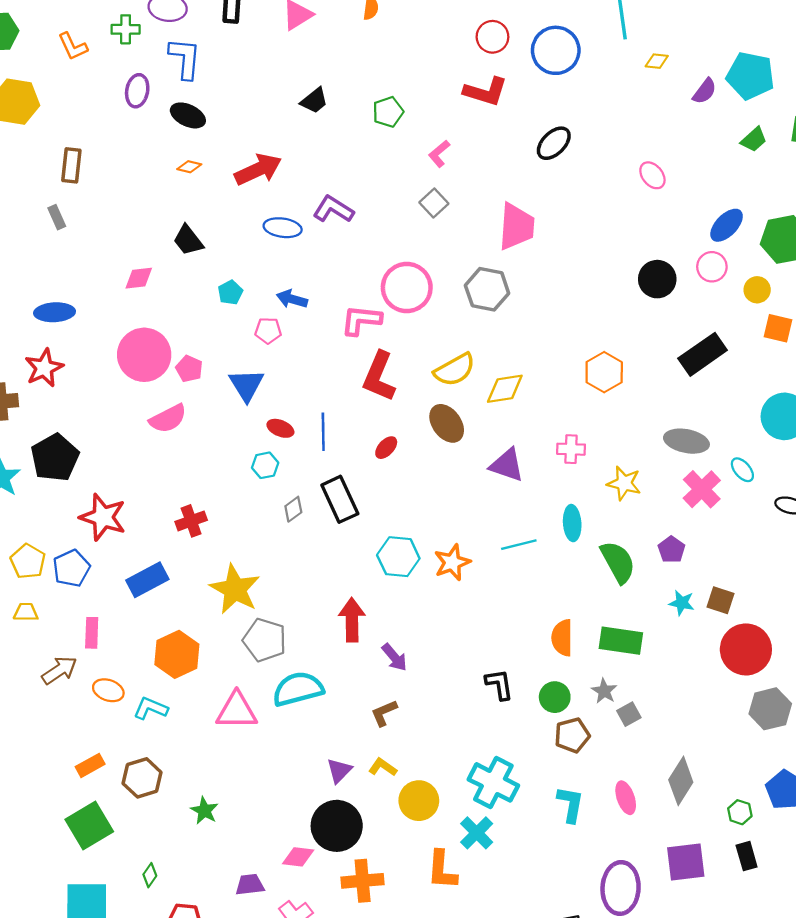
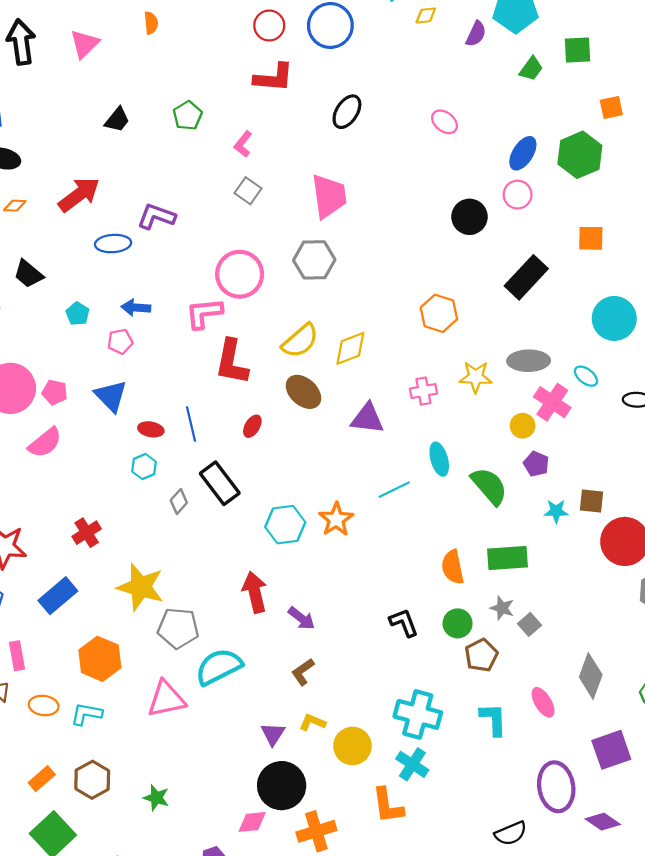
yellow circle: (757, 290) -> (523, 426), moved
yellow star: (624, 483) -> (476, 377), moved

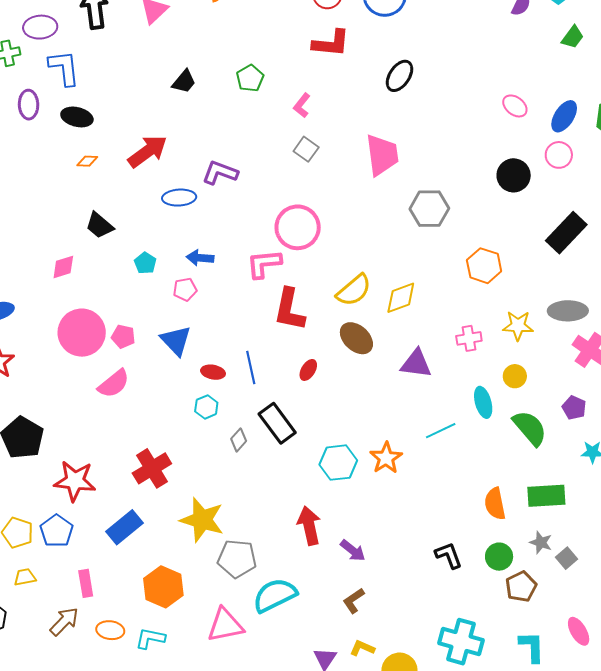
pink ellipse: (445, 122) -> (515, 106), moved
gray hexagon: (314, 260) -> (429, 209), moved
yellow circle: (523, 426) -> (515, 376), moved
red cross: (87, 533) -> (152, 468), size x1.4

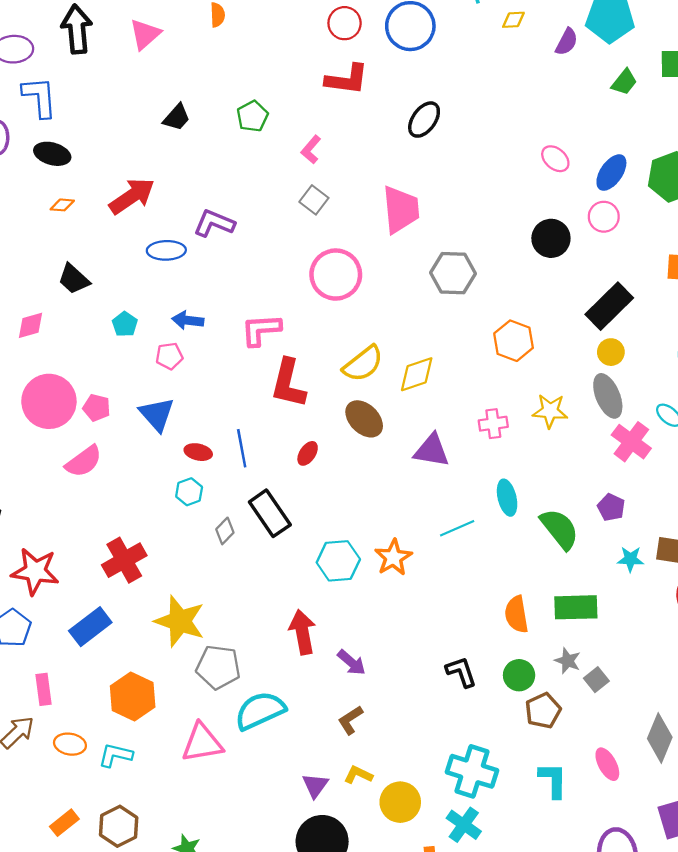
pink circle: (298, 227) -> (336, 275), moved
gray ellipse: (568, 311) -> (608, 396), turned 66
yellow circle: (515, 376) -> (611, 352), moved

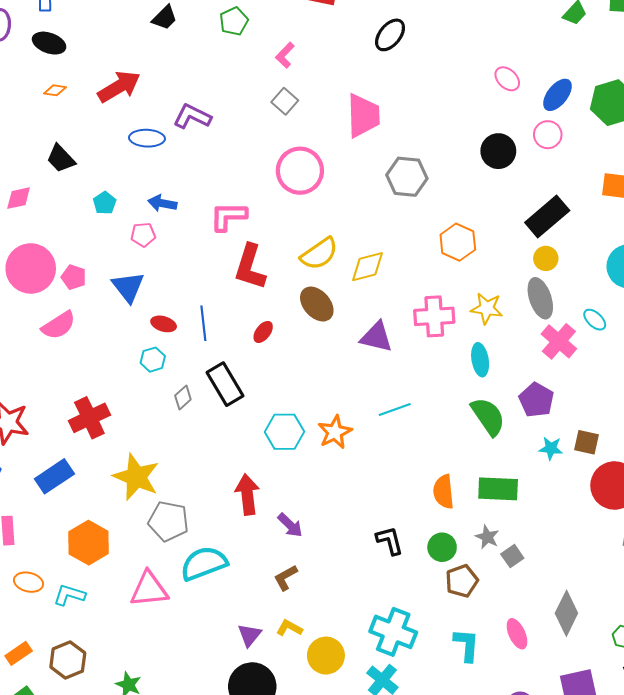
pink cross: (493, 424) -> (434, 316), size x1.5
cyan ellipse: (507, 498) -> (480, 360), moved
purple pentagon: (611, 507) -> (536, 400), size x1.4

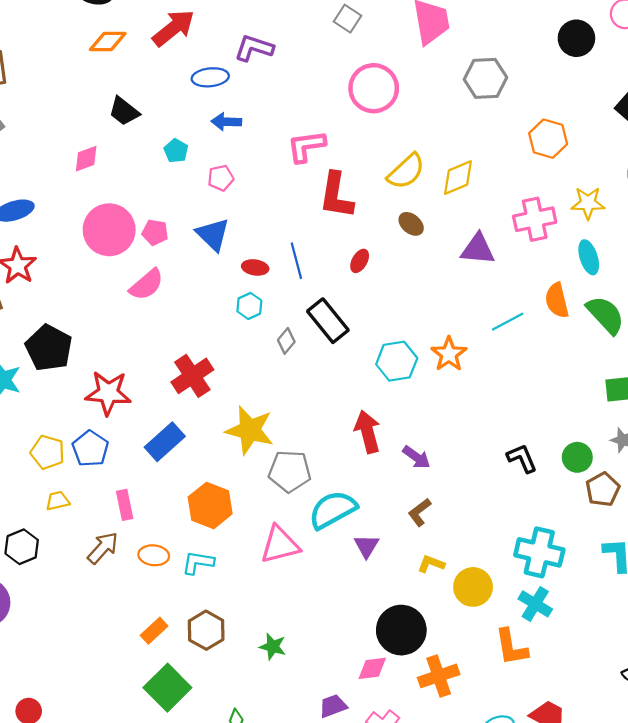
orange diamond: (55, 90) -> (108, 41), size x1.6
blue arrow: (162, 203) -> (226, 122), moved
brown ellipse: (317, 304) -> (411, 224), size x0.7
orange semicircle: (443, 492) -> (557, 300), moved
purple triangle: (249, 635) -> (367, 546), moved

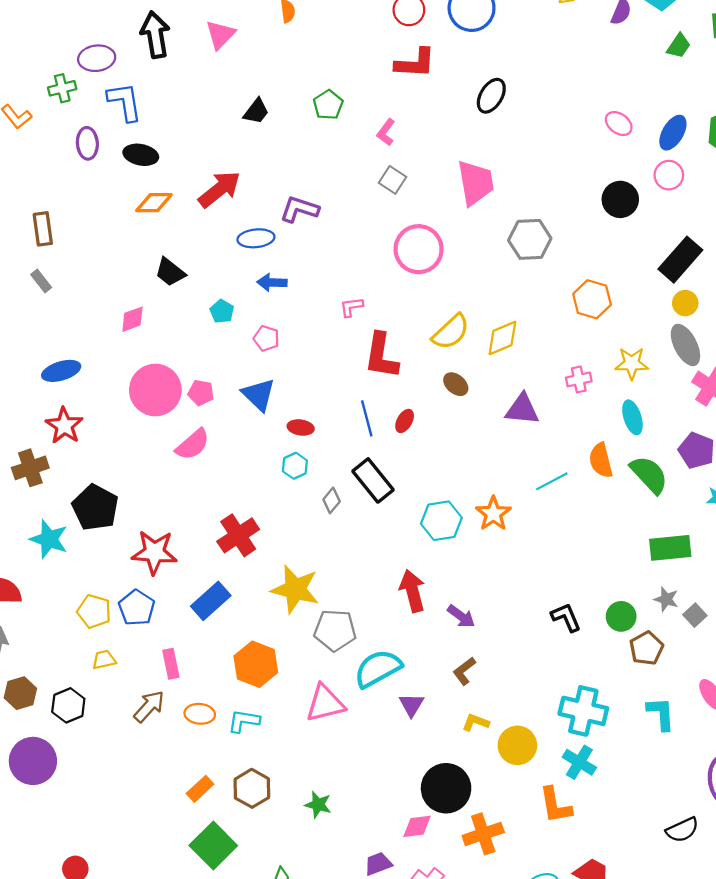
pink L-shape: (306, 146) -> (351, 307), size x0.6
pink pentagon: (221, 178) -> (266, 338), turned 30
pink cross: (535, 219) -> (579, 379), size x0.6
blue line: (296, 261) -> (367, 418), moved

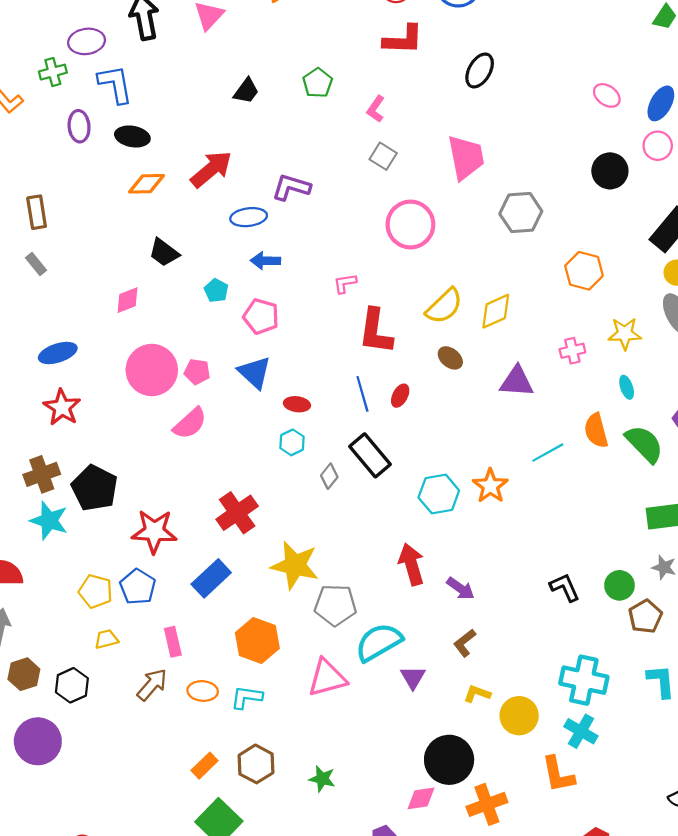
pink pentagon: (266, 338) -> (261, 316), size x1.4
cyan ellipse: (632, 417) -> (627, 387), size x0.7
brown cross: (30, 468) -> (42, 474), moved

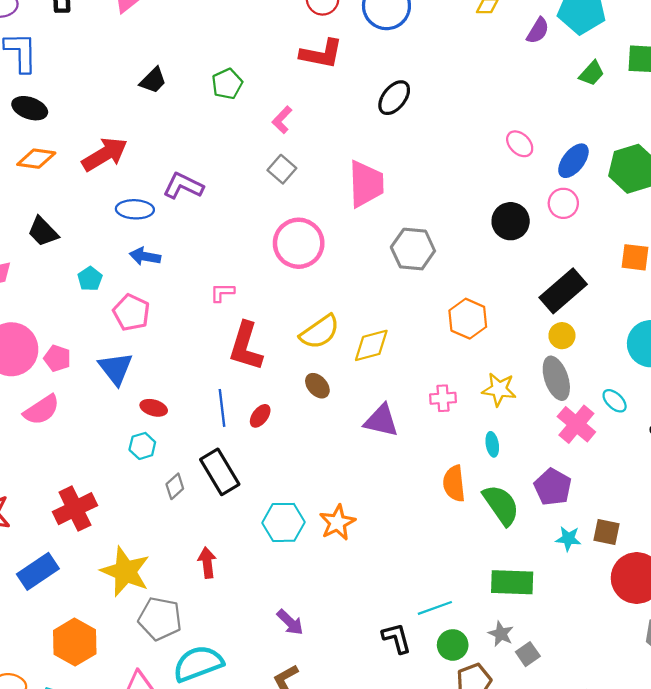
cyan line: (548, 453) -> (435, 608), moved
red arrow: (411, 564) -> (207, 563), moved, size x0.7

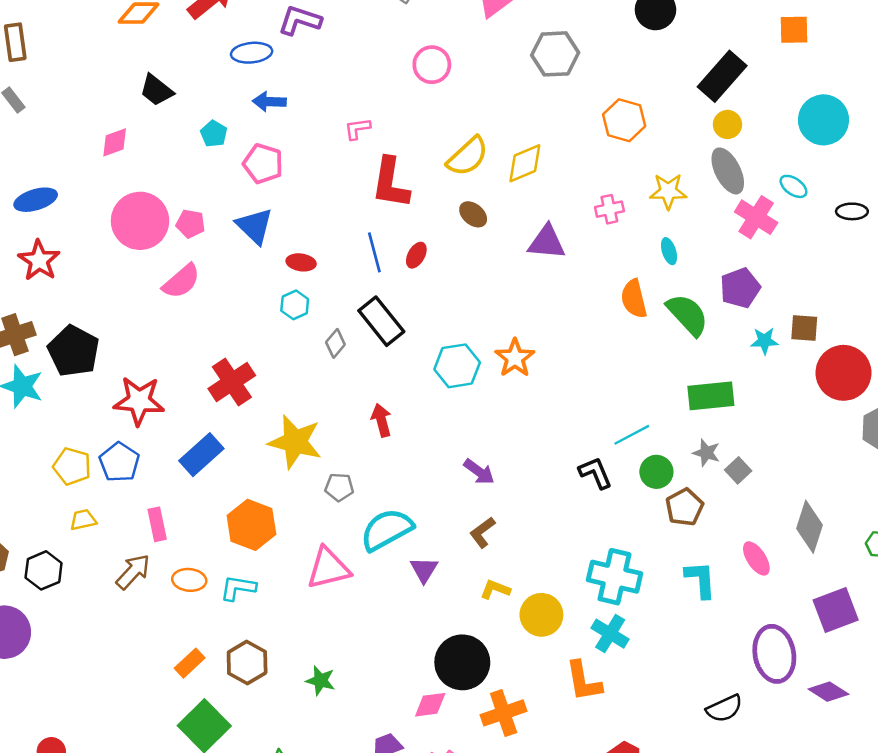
pink circle: (299, 243) -> (432, 65), size x0.7
purple pentagon: (553, 487) -> (740, 288), turned 30
gray pentagon: (160, 619) -> (339, 487), size x0.6

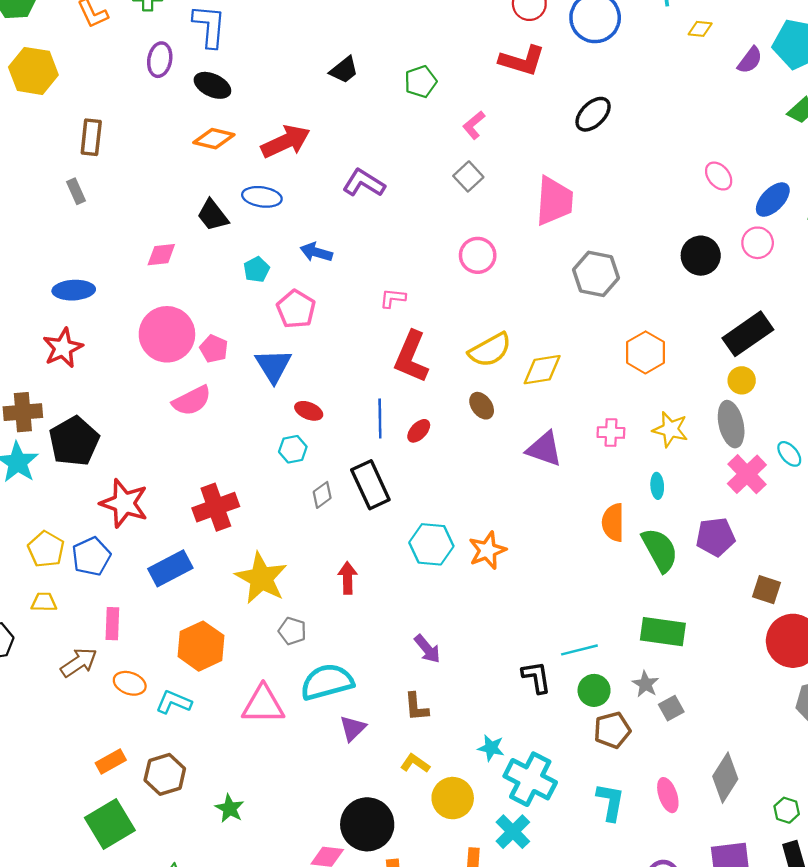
blue ellipse: (252, 53) -> (262, 197), moved
cyan star: (764, 341) -> (491, 748), moved
brown L-shape: (482, 532) -> (416, 707), turned -72

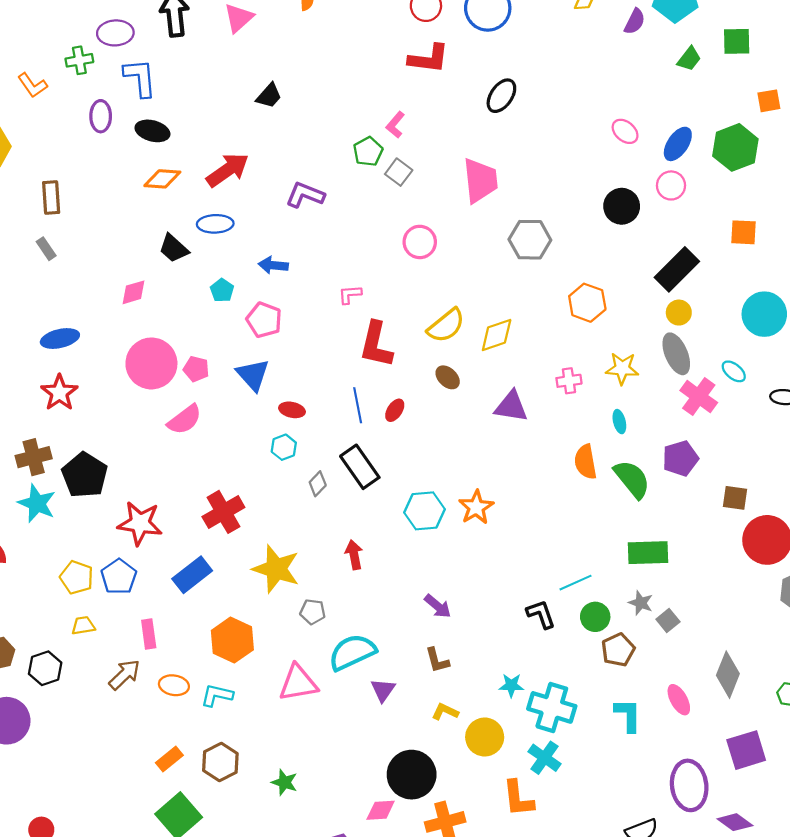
green pentagon: (421, 82) -> (368, 152), moved

